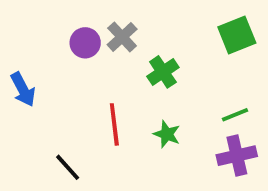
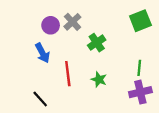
blue arrow: (23, 89) -> (42, 53), moved
green line: (235, 115) -> (139, 68), turned -63

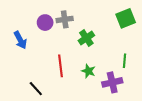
gray cross: (72, 22) -> (65, 19), turned 35
blue arrow: (42, 53) -> (20, 40), moved
purple cross: (140, 92) -> (112, 82), moved

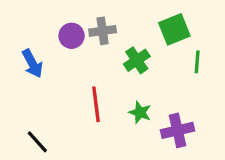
green square: (126, 18) -> (174, 29), moved
green line: (125, 61) -> (197, 62), moved
black line: (36, 89) -> (37, 142), moved

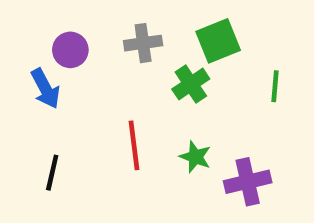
green square: (174, 29) -> (218, 41), moved
purple circle: (72, 36) -> (70, 50), moved
black line: (37, 142) -> (52, 173), moved, turned 55

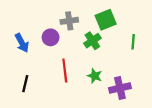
purple circle: (70, 50) -> (51, 37), moved

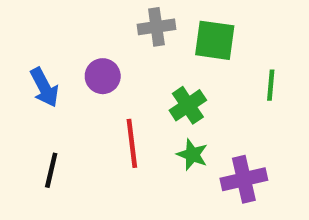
green square: (106, 20) -> (215, 40), turned 30
gray cross: (69, 21) -> (156, 27), moved
green cross: (92, 41) -> (188, 105), moved

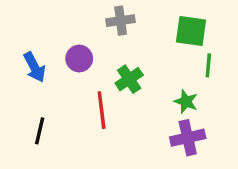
green square: (215, 40) -> (191, 31), moved
green cross: (188, 105) -> (129, 79), moved
green star: (192, 155) -> (186, 102), moved

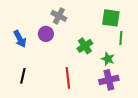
gray cross: (121, 21) -> (59, 16), moved, turned 35
green cross: (129, 79) -> (85, 46), moved
red line: (102, 110) -> (68, 78), moved

